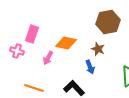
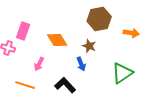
orange diamond: (66, 43) -> (57, 40), turned 45
pink arrow: (48, 58) -> (39, 64), moved

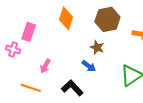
orange diamond: (57, 40) -> (66, 18), moved, turned 50
blue arrow: (81, 64) -> (89, 66), turned -32

